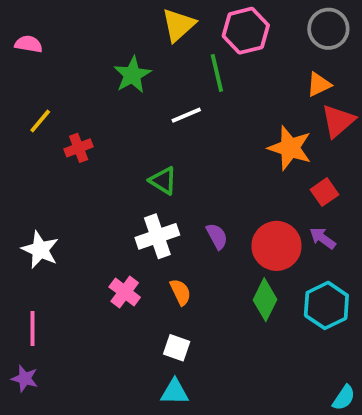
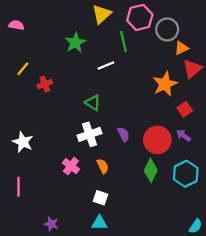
gray circle: (328, 29) -> (167, 29), moved
orange star: (290, 148) -> (165, 84), turned 30
purple star: (25, 378) -> (51, 224), moved

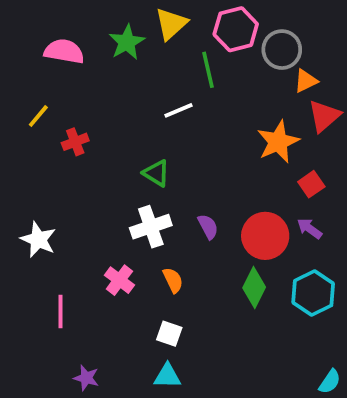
pink semicircle: (16, 25) -> (64, 51), moved, size x1.5
green star: (75, 43) -> (127, 42), moved
pink line: (19, 187) -> (60, 311), moved

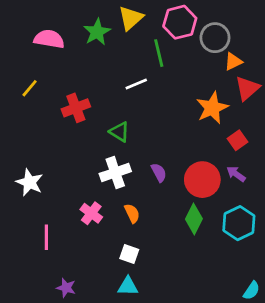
red cross: (75, 142) -> (76, 108), moved, size x1.4

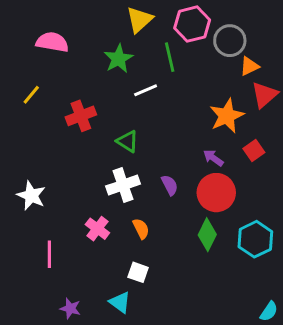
green star: (97, 32) -> (118, 59), moved
purple arrow: (236, 174) -> (213, 158), moved
cyan triangle: (128, 286) -> (120, 302), moved, turned 35

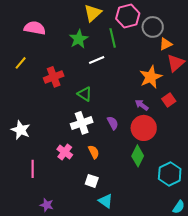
cyan hexagon: (255, 239) -> (170, 174), moved
cyan triangle: (120, 302) -> (106, 201), moved

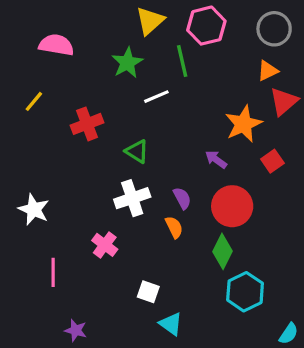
gray circle: (153, 27) -> (274, 29), moved
purple arrow: (142, 105) -> (216, 159), moved
orange semicircle: (94, 152) -> (174, 227), moved
cyan hexagon: (170, 174) -> (245, 292), moved

